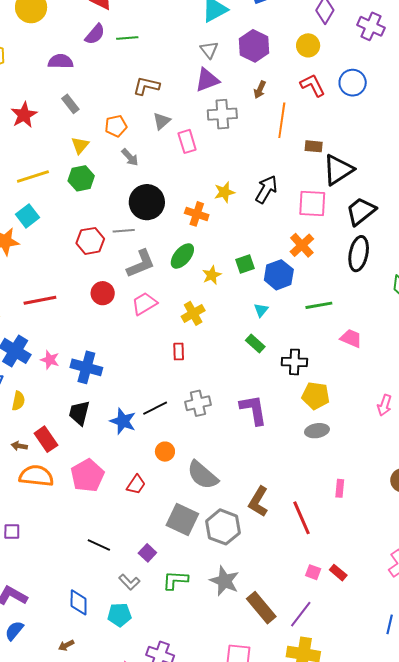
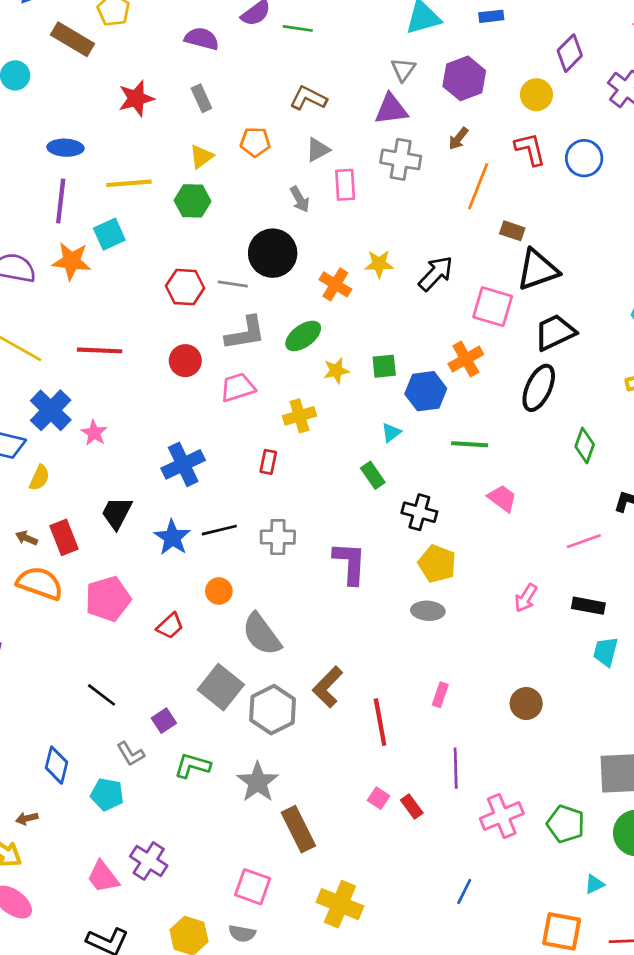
gray arrow: (130, 157) -> (300, 199), moved
blue cross: (86, 367) -> (183, 464), moved, turned 36
purple line: (301, 614) -> (456, 768), moved, turned -52

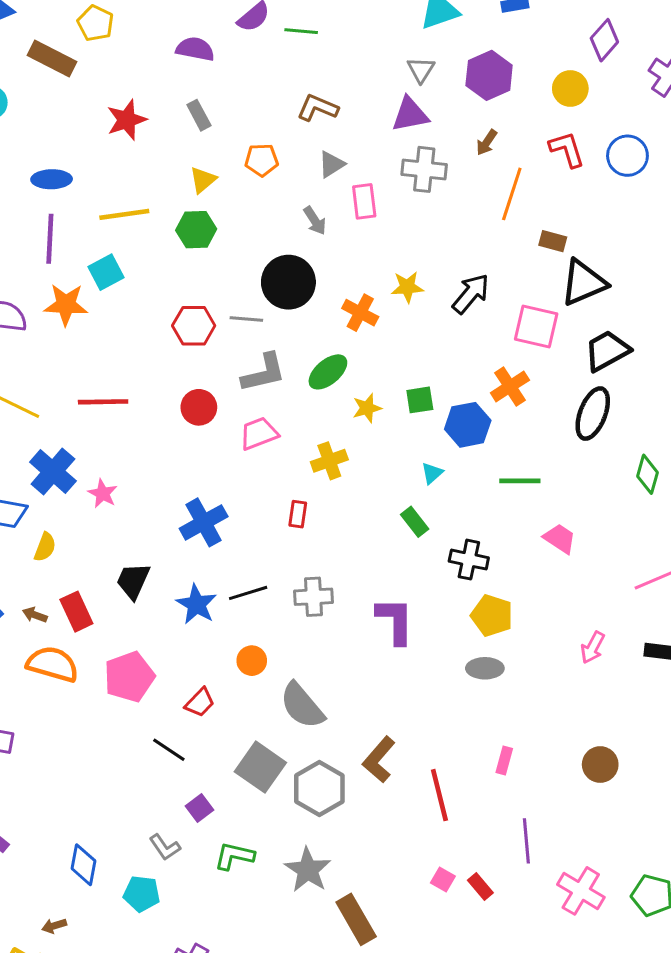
black line: (102, 695) -> (169, 750), moved
pink cross: (502, 816) -> (581, 891), turned -33

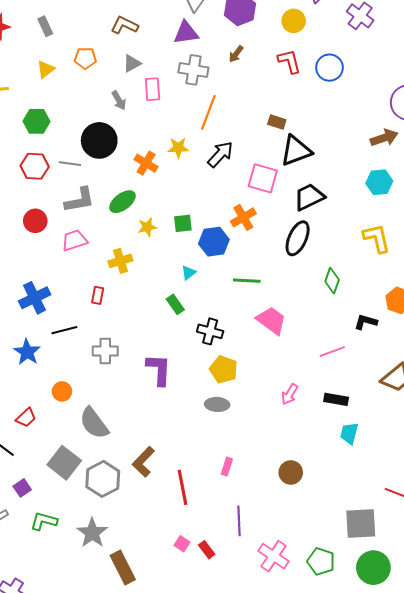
orange line: (512, 194) -> (208, 112), moved
green hexagon: (196, 230) -> (36, 121), moved
pink trapezoid: (560, 539) -> (271, 320), size x1.4
black line: (248, 593) -> (64, 330), moved

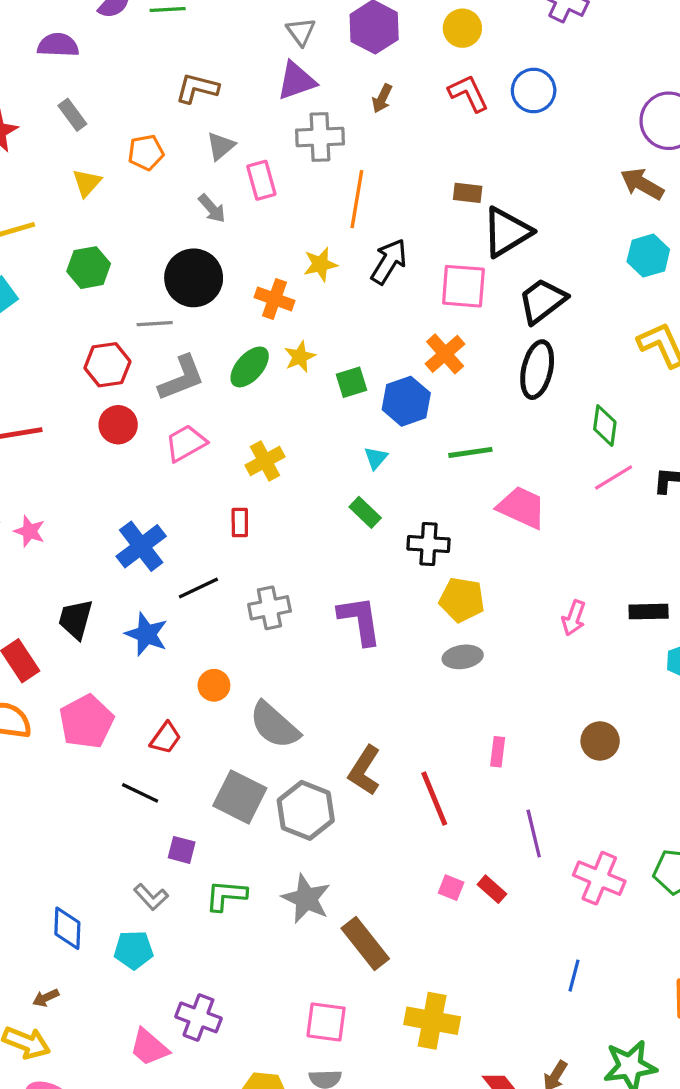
brown arrow: (384, 138) -> (642, 184), turned -120
red hexagon: (35, 166) -> (107, 365), moved
yellow star: (147, 227) -> (300, 357), moved
pink line: (332, 352) -> (614, 477), moved
purple square: (22, 488) -> (182, 850), turned -30

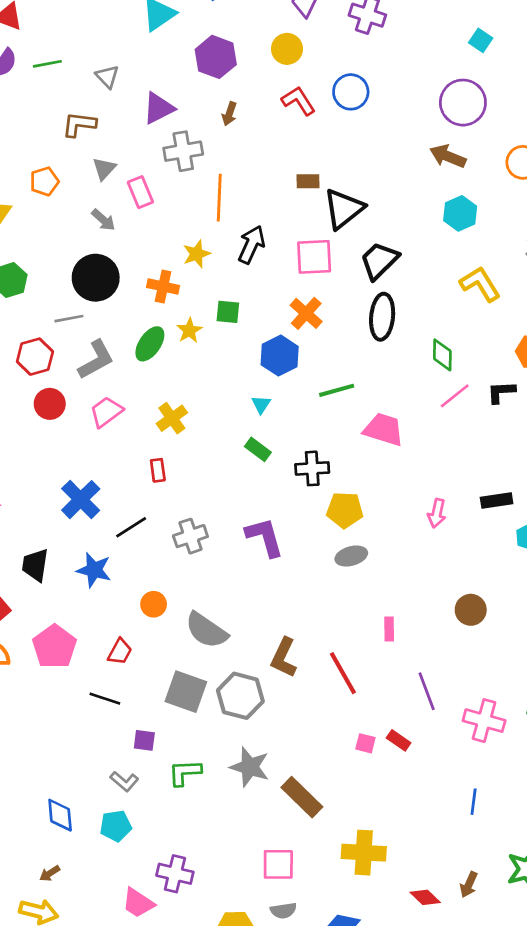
gray triangle: (301, 32) -> (107, 77), moved
green square: (351, 382) -> (228, 312), moved, turned 30

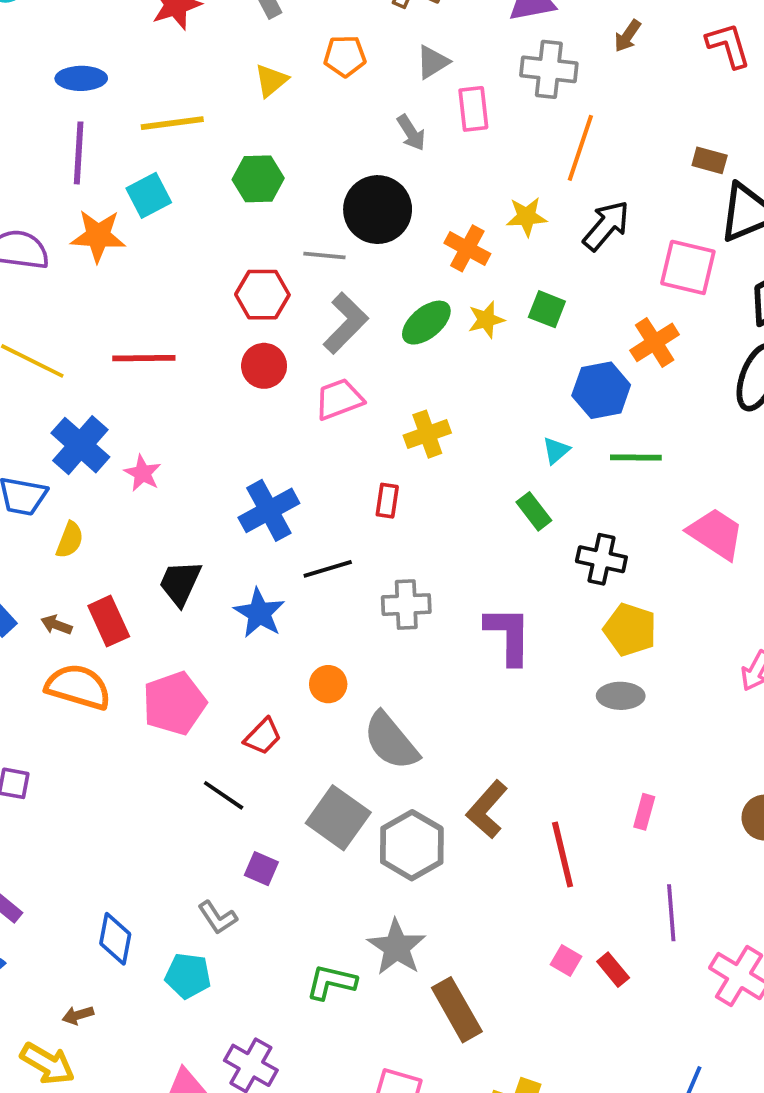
gray L-shape: (96, 360) -> (346, 323), turned -33
green line: (337, 390) -> (636, 457), moved
green L-shape: (185, 773) -> (331, 982), moved

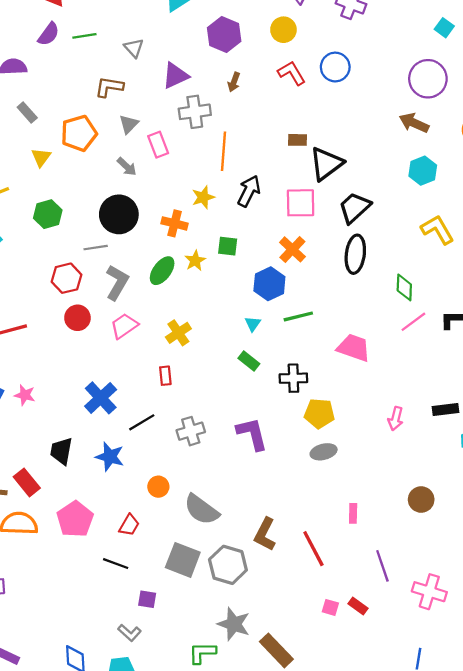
orange pentagon: (345, 56) -> (79, 133), size x1.5

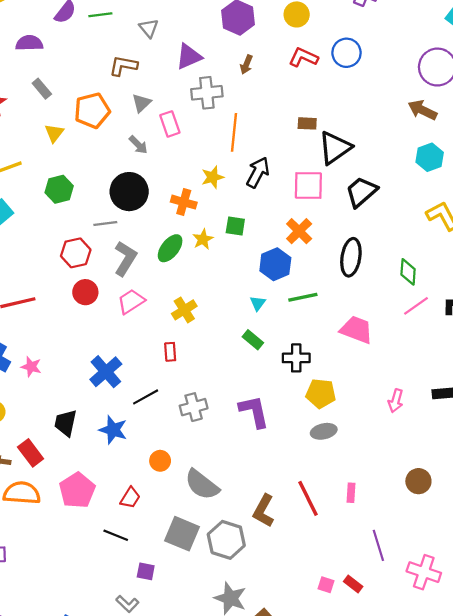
red L-shape: (292, 73) -> (303, 57), turned -36
black ellipse: (355, 254) -> (351, 257), moved
red line: (313, 549) -> (308, 498), moved

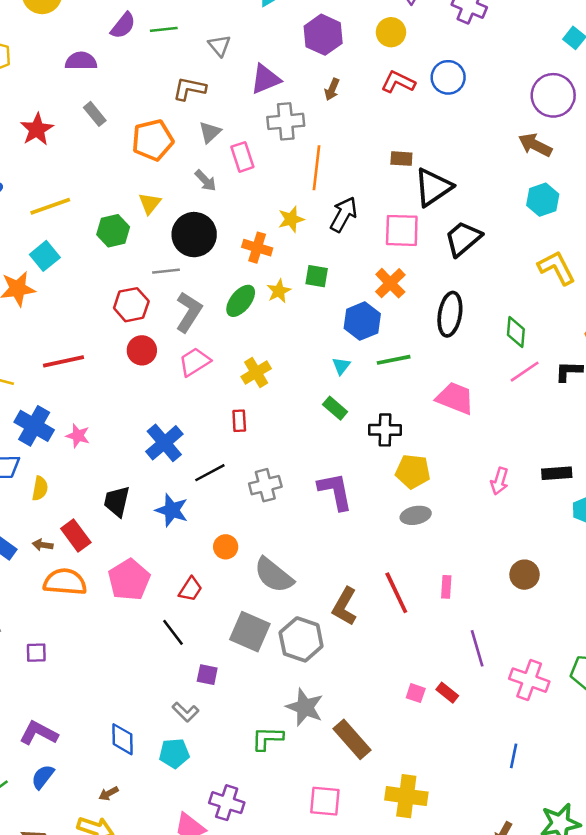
yellow triangle: (54, 133) -> (150, 203), moved
black line: (116, 535) -> (173, 632), turned 30

